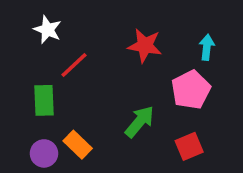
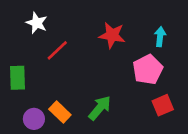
green rectangle: (44, 100) -> (17, 78), moved
green arrow: (140, 122) -> (100, 108), moved
red square: (189, 146) -> (163, 105), moved

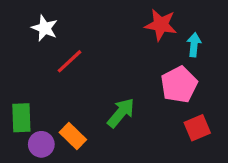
red star: (112, 35) -> (161, 25), moved
green rectangle: (17, 78) -> (21, 118), moved
green arrow: (100, 108) -> (121, 113), moved

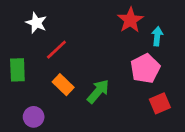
red star: (161, 25) -> (130, 20), turned 30
green rectangle: (21, 118) -> (17, 70), moved
orange rectangle: (73, 136) -> (63, 85), moved

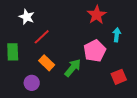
cyan arrow: (157, 36) -> (117, 35), moved
pink pentagon: (145, 68) -> (95, 51), moved
purple circle: (34, 117) -> (32, 83), moved

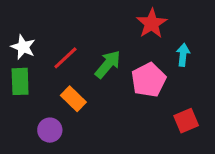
white star: (27, 17) -> (23, 47), moved
green arrow: (73, 68) -> (108, 64), moved

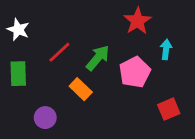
white star: (23, 47) -> (18, 30), moved
orange rectangle: (73, 99) -> (81, 89), moved

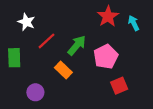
white star: (18, 30) -> (26, 22), moved
cyan arrow: (166, 49) -> (134, 23), moved, turned -32
red square: (169, 109) -> (119, 86), moved

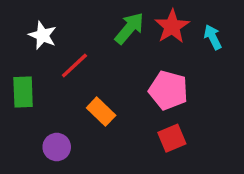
green arrow: (77, 45) -> (129, 28), moved
pink pentagon: (106, 57) -> (168, 90), turned -30
red square: (119, 86) -> (172, 138), moved

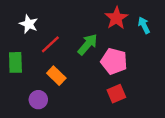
green arrow: (129, 28) -> (88, 44), moved
orange rectangle: (101, 112) -> (56, 76), moved

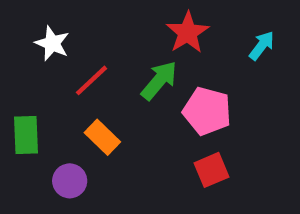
red star: (116, 18) -> (187, 32), moved
cyan arrow: (144, 25) -> (262, 46), turned 63
green rectangle: (15, 62) -> (26, 135), moved

